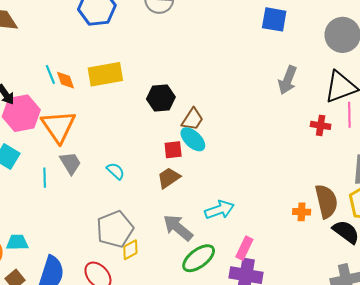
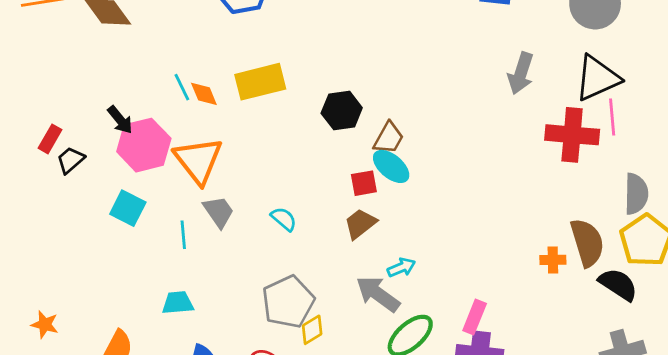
red cross: (321, 125) -> (572, 135), size x1.8
cyan arrow: (219, 210) -> (401, 267), moved, size x0.7
cyan trapezoid: (17, 242) -> (178, 303), moved

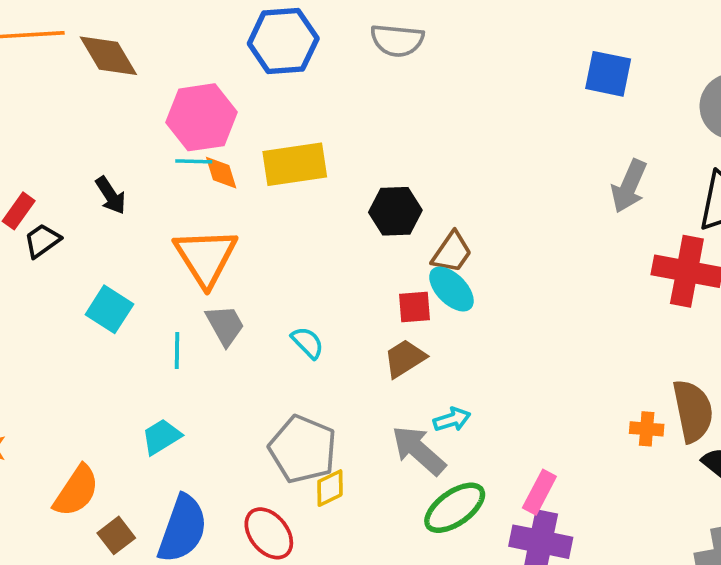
cyan line: (182, 87) -> (194, 161), turned -68
pink hexagon: (144, 145) -> (201, 117), moved
gray pentagon: (288, 302) -> (303, 449), turned -30
cyan trapezoid: (178, 303) -> (161, 437), turned -32

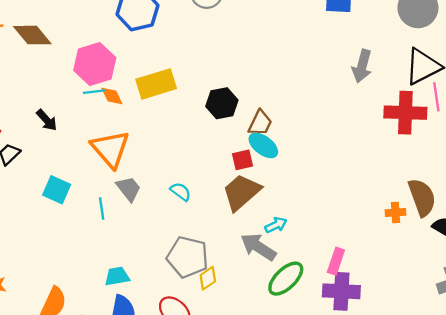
brown trapezoid: (405, 358) -> (241, 192), size x1.5
cyan trapezoid: (161, 437) -> (117, 276), moved, turned 30

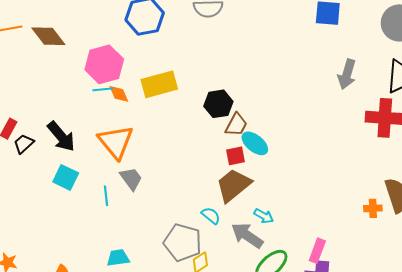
black arrow: (47, 120) -> (61, 136), moved, size x1.5
brown trapezoid: (260, 123) -> (236, 125), moved
cyan semicircle: (181, 192) -> (211, 216), moved
cyan arrow: (276, 225) -> (264, 216), turned 54

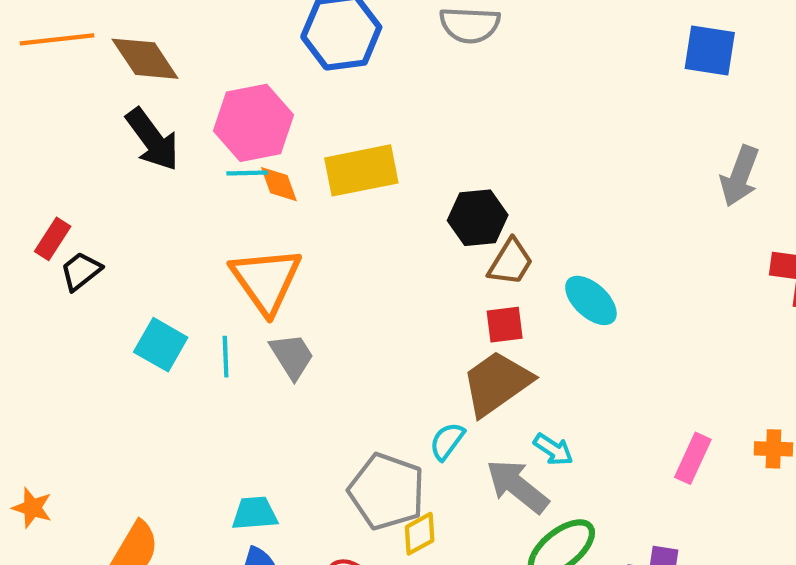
black arrow: (61, 136) -> (152, 139), moved
cyan ellipse: (255, 143) -> (591, 300), moved
cyan line: (106, 196) -> (226, 357), moved
cyan semicircle: (211, 216) -> (447, 441), turned -96
pink rectangle: (317, 251) -> (693, 458), moved

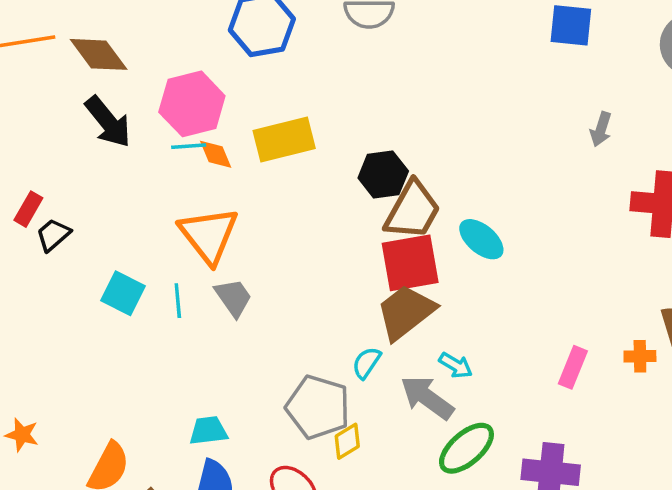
gray arrow: (740, 176) -> (601, 129), size x0.7
brown trapezoid: (510, 262) -> (412, 210), size x1.5
red square: (505, 325) -> (410, 263), size x1.8

